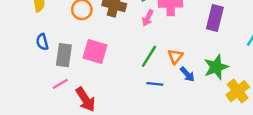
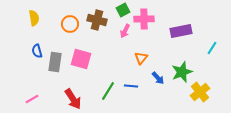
purple rectangle: (215, 18) -> (181, 31), turned 65
green line: (149, 56) -> (108, 91), moved
orange triangle: (175, 56) -> (141, 58), moved
pink line: (60, 84) -> (32, 99), moved

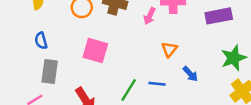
gray rectangle: (55, 62) -> (50, 71), moved
green star: (182, 72) -> (234, 58), moved

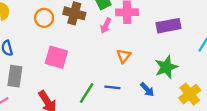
green star: (234, 58) -> (166, 67), moved
blue arrow: (190, 74) -> (147, 90), moved

